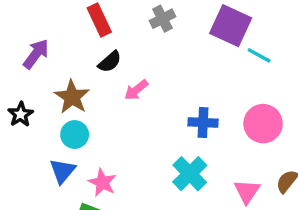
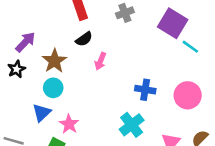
purple arrow: (36, 54) -> (25, 42), moved
pink arrow: (136, 90) -> (100, 61), turned -36

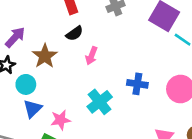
cyan circle: (53, 88) -> (26, 84), moved
pink star: (69, 124) -> (61, 120), turned 30
cyan cross: (132, 125) -> (100, 102), moved

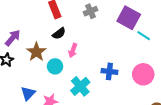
cyan circle: (26, 84) -> (55, 66), moved

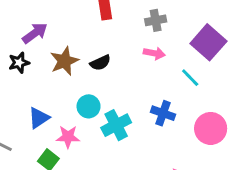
black semicircle: (59, 33) -> (100, 63), moved
cyan line: (144, 36) -> (190, 78), moved
pink arrow: (73, 50) -> (154, 53), moved, turned -112
cyan circle: (55, 66) -> (89, 106), moved

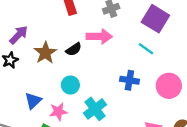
pink arrow: (154, 53) -> (99, 36), moved, size x1.5
cyan cross: (116, 125) -> (95, 109), moved

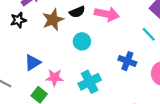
black semicircle: (74, 49) -> (77, 12), moved
cyan circle: (70, 85) -> (82, 41), moved

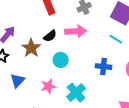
blue triangle: (33, 63) -> (17, 81), moved
pink star: (54, 78) -> (48, 86), moved

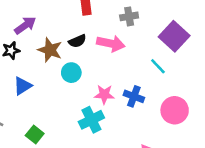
brown star: (31, 48) -> (50, 50), turned -30
cyan circle: (61, 60) -> (71, 73), moved
pink star: (48, 86) -> (104, 94), moved

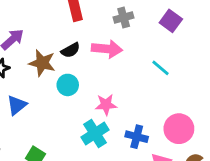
purple square: (174, 36) -> (171, 21), moved, size x0.7
blue cross: (134, 96) -> (137, 137), moved
pink circle: (175, 110) -> (179, 129), moved

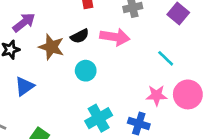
cyan circle: (68, 85) -> (86, 71), moved
pink star: (106, 105) -> (157, 95), moved
pink circle: (179, 129) -> (188, 94), moved

